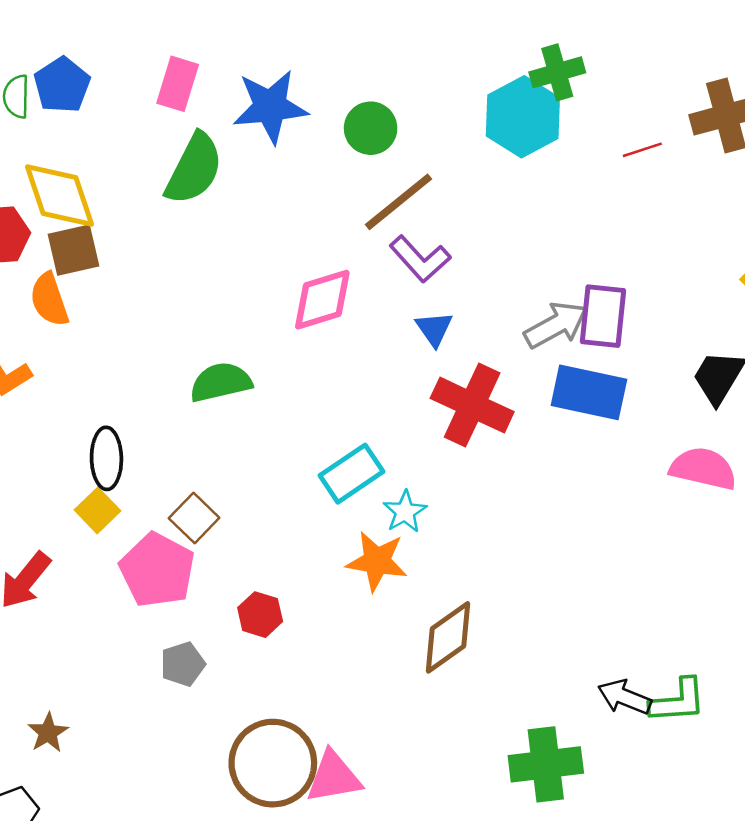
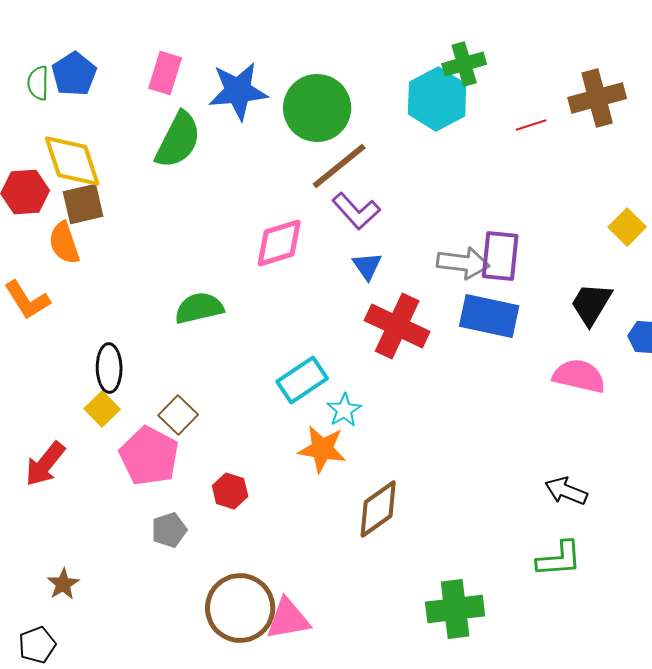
green circle: (371, 128) -> (317, 108), size x1.6
gray arrow: (556, 325) -> (463, 263), turned 36
black arrow: (625, 697) -> (566, 491), moved

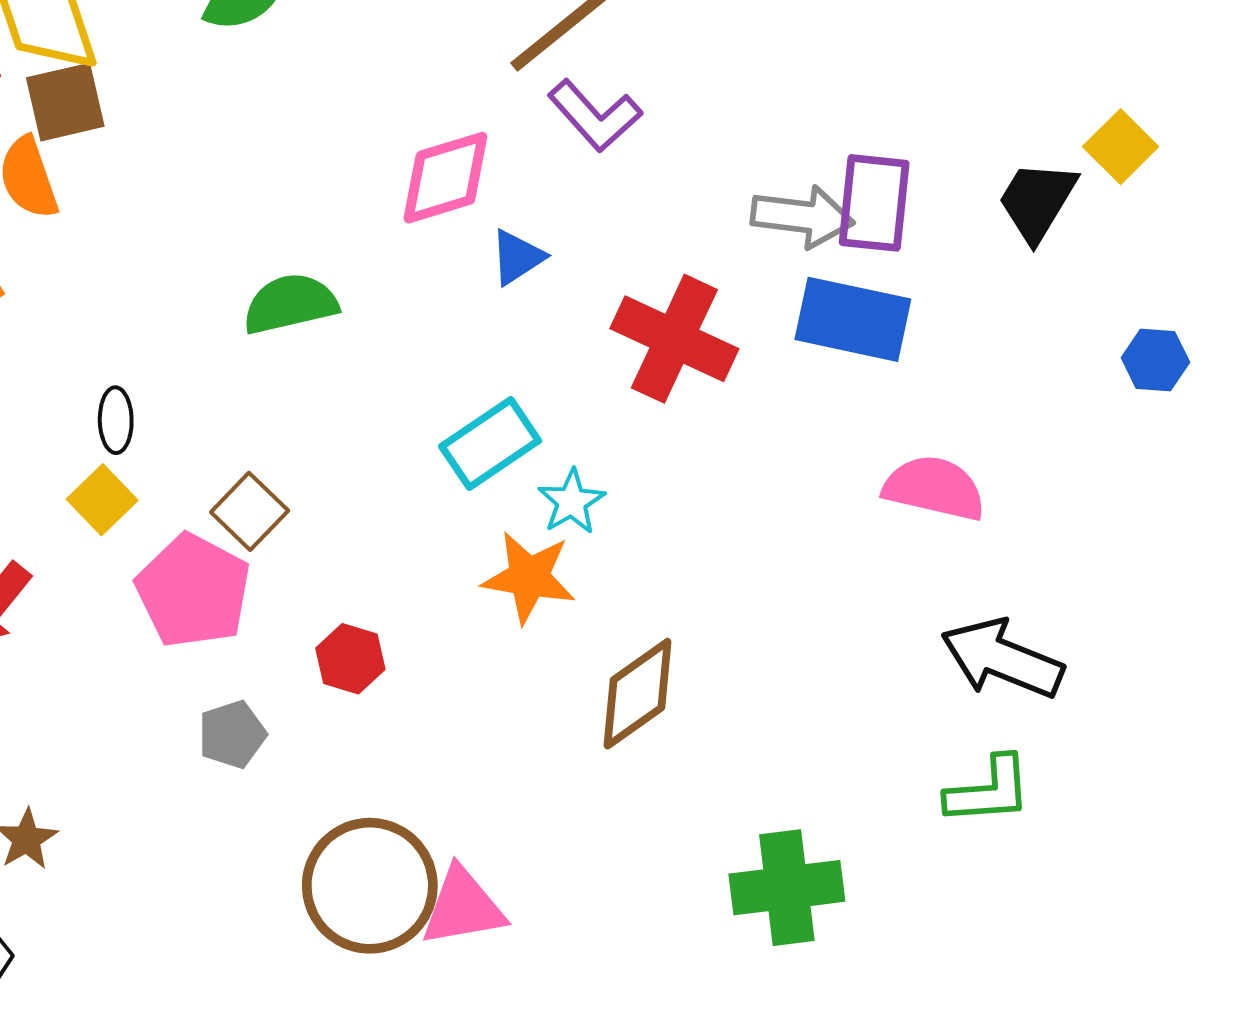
blue triangle: (367, 266) -> (517, 257), moved, turned 32
black trapezoid: (591, 304) -> (1037, 201), moved
black ellipse: (109, 368) -> (116, 420), size x0.7
pink semicircle: (579, 376) -> (934, 488), moved
black arrow: (566, 491) -> (1002, 659), size x1.5

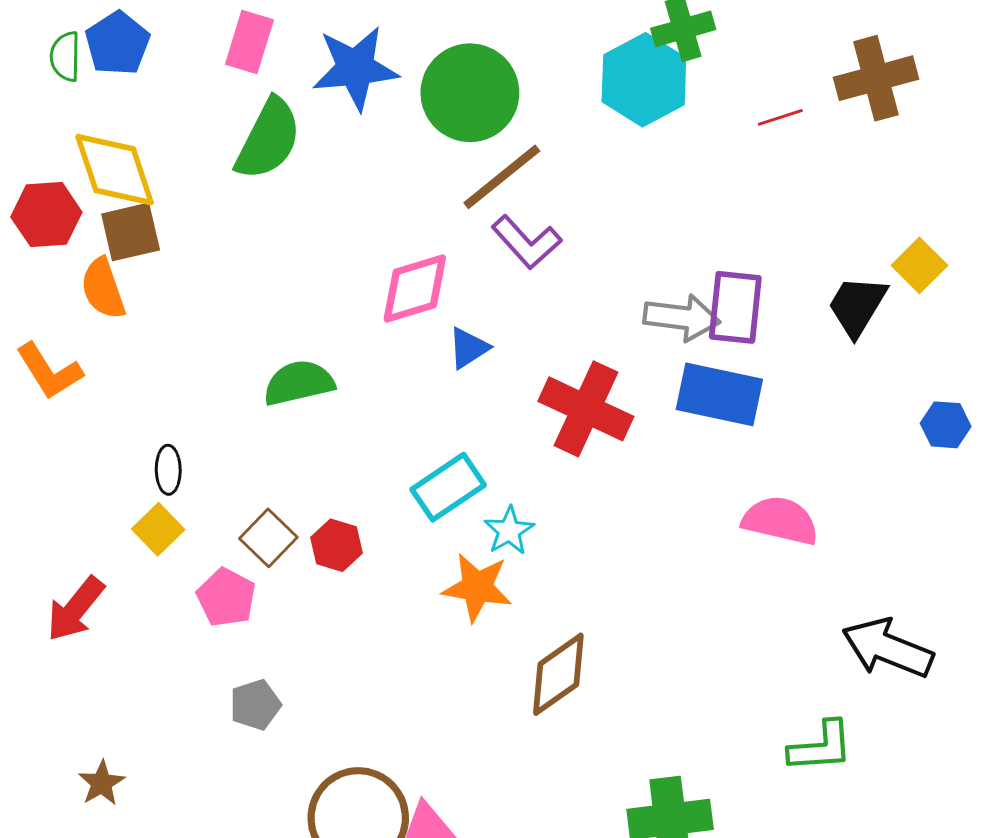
pink pentagon: (193, 591) -> (226, 597), size x0.7
red hexagon: (350, 659) -> (336, 545), moved
black arrow: (1002, 659) -> (888, 648), moved

